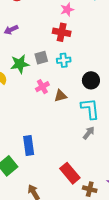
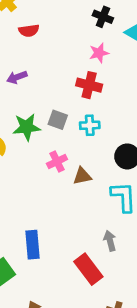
gray square: (41, 58) -> (58, 120), turned 32
gray arrow: (89, 133) -> (110, 241), moved, turned -56
red rectangle: (70, 173) -> (88, 269), moved

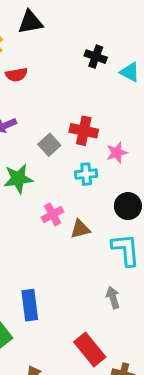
pink star: (99, 53) -> (117, 153), moved
gray square: (58, 120) -> (49, 145), moved, turned 30
red rectangle: (88, 269) -> (90, 349), moved

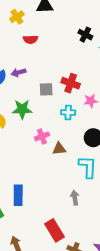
gray square: (49, 145) -> (46, 89), turned 32

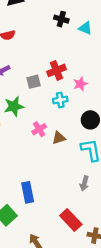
red cross: (71, 83) -> (57, 70), turned -30
gray arrow: (75, 198) -> (84, 183), turned -144

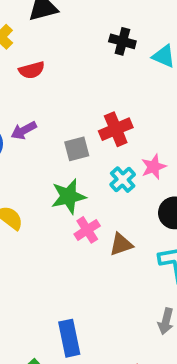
pink star: (80, 84) -> (154, 167), moved
cyan cross: (60, 100) -> (123, 180), turned -32
green star: (14, 106) -> (68, 196), moved

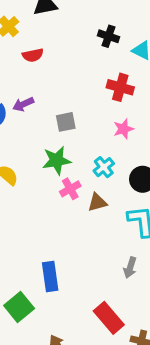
red cross: (116, 129) -> (120, 87), moved, turned 35
pink star: (154, 167) -> (123, 129), moved
cyan cross: (123, 180) -> (104, 167), moved

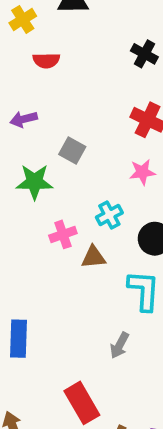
gray square: (66, 122) -> (72, 151), turned 30
green star: (57, 160) -> (35, 182), moved

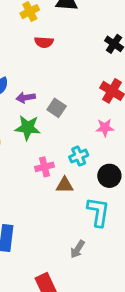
purple arrow: (24, 119) -> (26, 98), moved

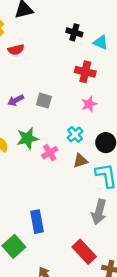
green star: (28, 128) -> (28, 138), moved
brown triangle: (65, 185) -> (80, 161), moved
gray arrow: (77, 249) -> (99, 212), size x1.5

